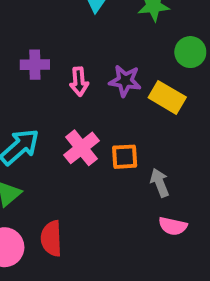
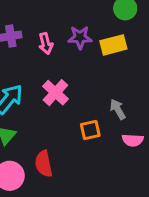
yellow rectangle: (167, 97) -> (113, 45), turned -36
orange square: (125, 157) -> (90, 130), moved

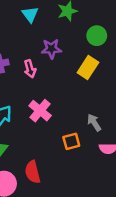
purple star: (80, 37) -> (51, 49), moved
yellow rectangle: (113, 45) -> (88, 67), turned -40

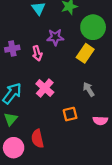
green circle: (97, 36) -> (93, 27), size x1.5
gray arrow: (94, 123) -> (89, 89), moved

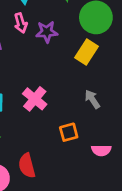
pink arrow: (37, 53) -> (21, 23), moved
pink semicircle: (100, 121) -> (101, 150), moved

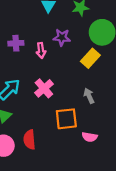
pink arrow: (21, 23) -> (41, 50), moved
orange square: (69, 132) -> (66, 119), size x1.5

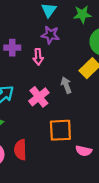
purple star: (62, 37) -> (50, 35), moved
gray arrow: (89, 96) -> (66, 85), moved

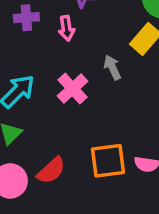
orange square: (60, 130) -> (108, 161), moved
red semicircle: (20, 150) -> (51, 170), turned -126

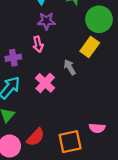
purple cross: (26, 18) -> (13, 58), moved
orange square: (108, 161) -> (70, 142), moved

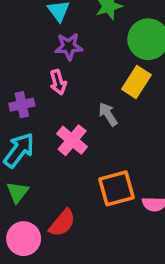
orange square: (70, 142) -> (117, 188), moved

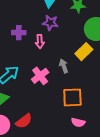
purple cross: (22, 105) -> (19, 33), moved
orange square: (117, 188) -> (72, 97), moved

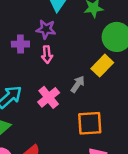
purple star: (50, 23) -> (46, 29), moved
gray arrow: (64, 66) -> (78, 84), turned 56

